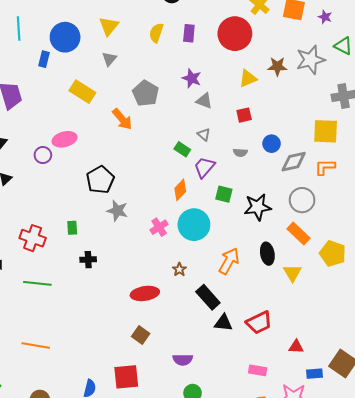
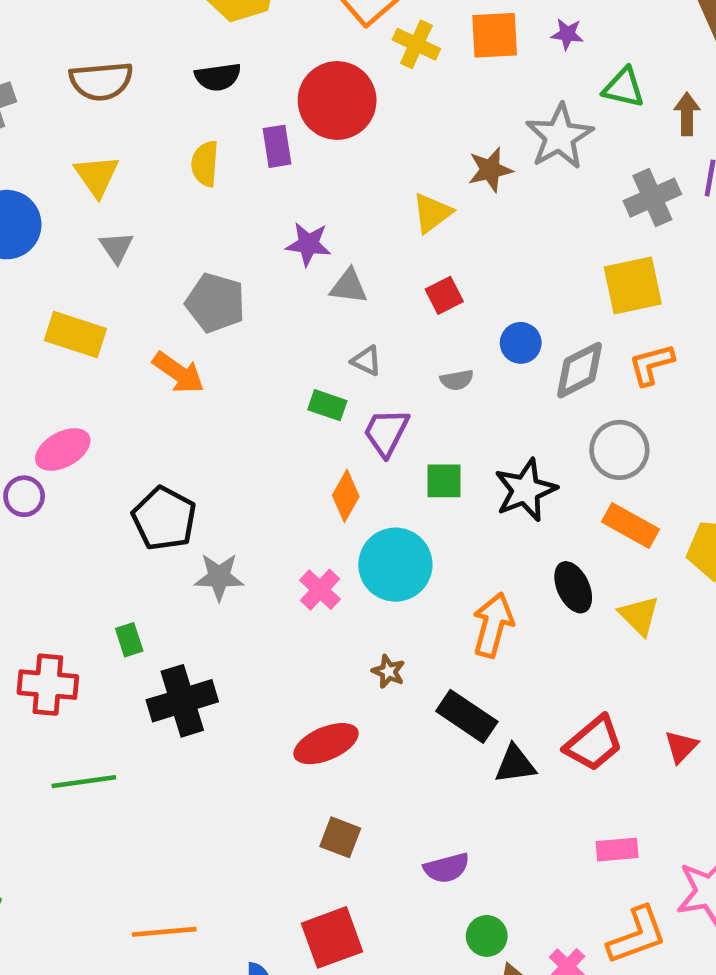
red circle: (235, 34) -> (337, 101), moved
black cross: (88, 260) -> (182, 701), size x1.8
orange line: (36, 346) -> (164, 932), moved
red triangle: (296, 347) -> (681, 747), moved, turned -35

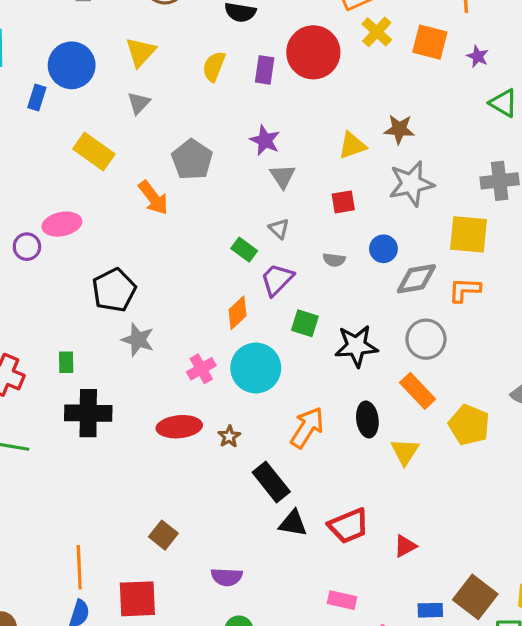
gray star: (559, 136) -> (411, 184), moved
gray triangle: (349, 286) -> (283, 176), turned 32
red ellipse: (326, 744) -> (179, 427), moved
orange line: (164, 932) -> (79, 567), moved, turned 75

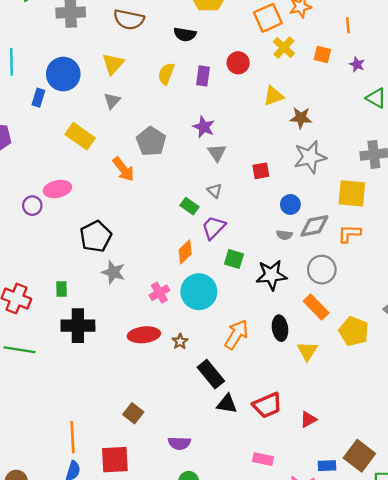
orange square: (430, 42) -> (322, 54), size x0.7
red circle: (313, 52) -> (238, 63), size x0.6
yellow triangle: (352, 145) -> (273, 96), moved
gray semicircle: (334, 260) -> (284, 235), moved

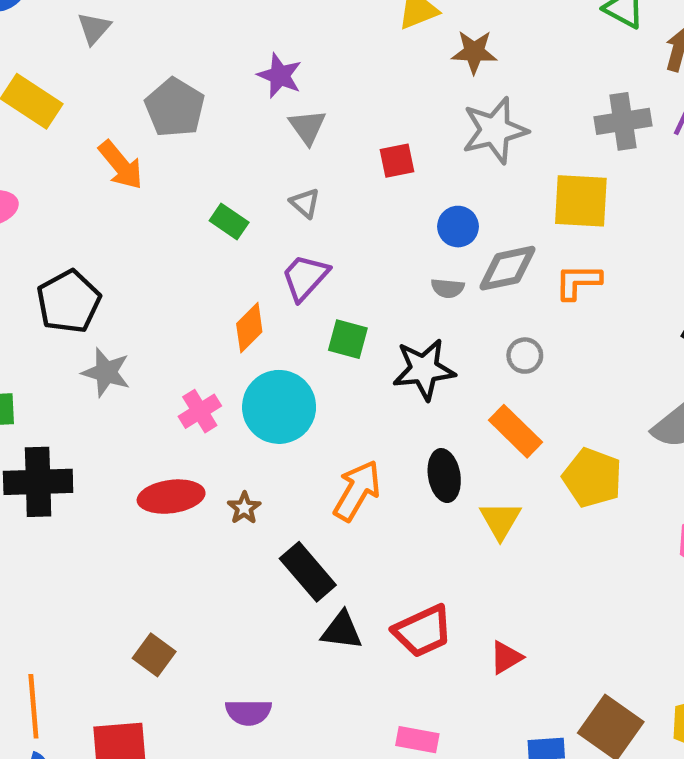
green rectangle: (190, 206) -> (229, 222), moved
gray circle: (322, 270) -> (525, 356), size x0.6

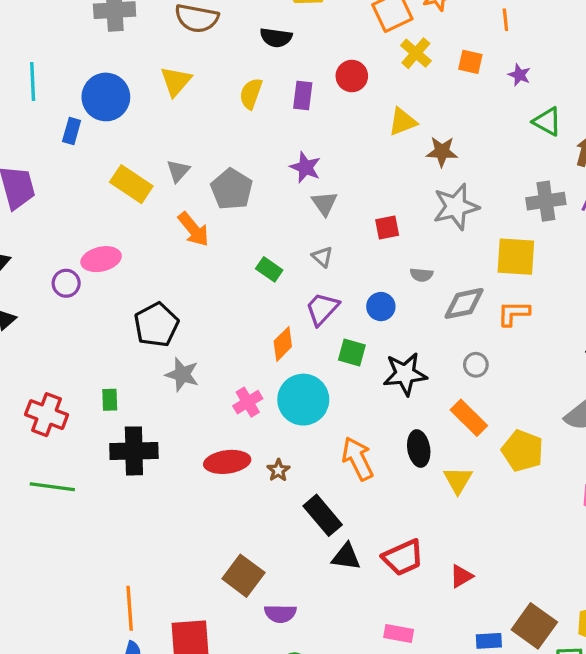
gray triangle: (94, 28) -> (178, 171), moved
blue circle: (458, 227) -> (381, 307), moved
gray semicircle: (448, 288) -> (421, 275), moved
orange arrow: (357, 491) -> (358, 459), turned -57
brown square: (154, 655) -> (243, 576), moved, size x1.4

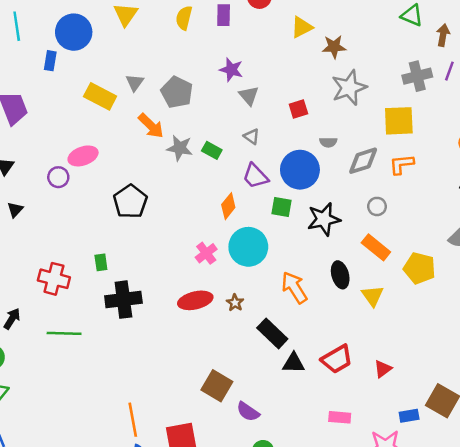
blue circle: (381, 307) -> (300, 170), size x1.8
purple trapezoid: (322, 309) -> (255, 176), turned -80
gray star: (182, 375) -> (180, 148), moved
purple semicircle: (280, 614) -> (248, 412), turned 40

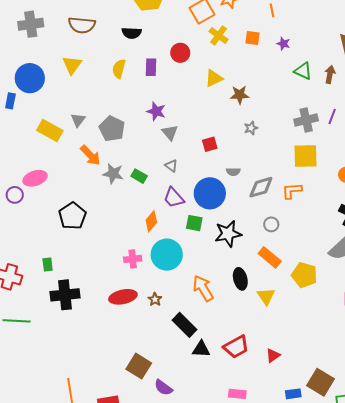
brown arrow: (443, 35) -> (330, 74), moved
gray star: (349, 88) -> (251, 128), size x0.5
yellow square: (399, 121) -> (305, 156), moved
pink cross: (206, 253) -> (133, 259), turned 30

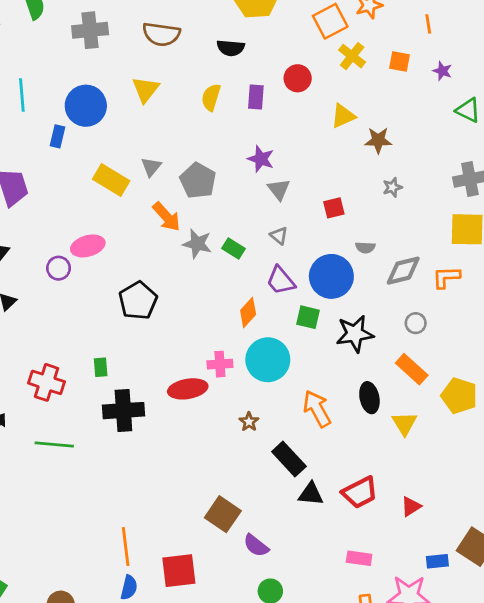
red ellipse: (123, 297) -> (188, 389), moved

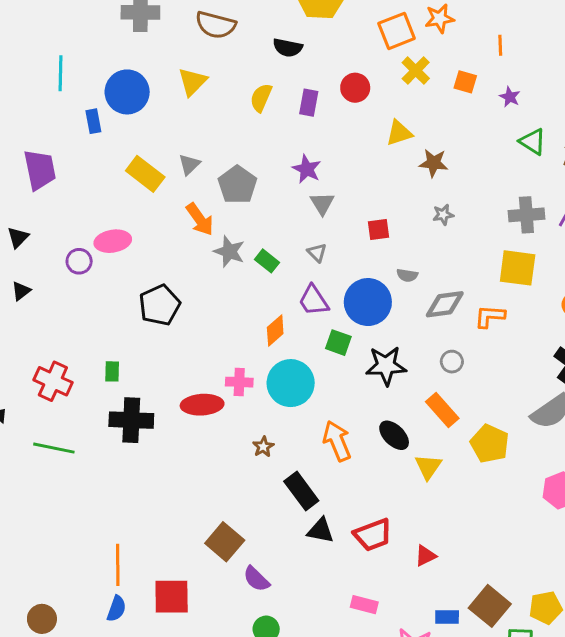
blue rectangle: (57, 136) -> (93, 121), turned -30
black ellipse: (369, 398) -> (394, 435), turned -40

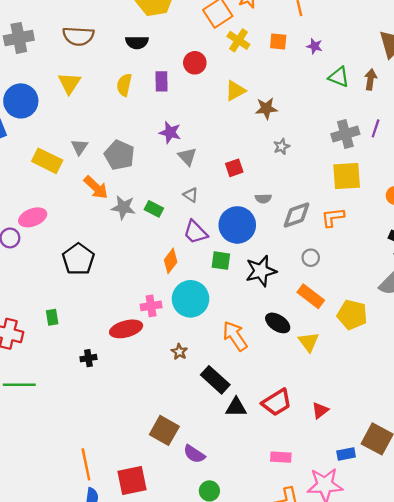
black cross: (131, 420) -> (88, 358), moved, size x0.5

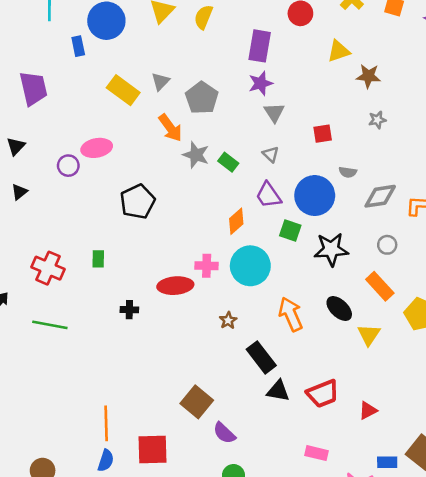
purple rectangle: (162, 81) -> (260, 46), moved, size x1.4
yellow semicircle: (124, 85) -> (203, 17), moved
purple star: (170, 132) -> (261, 83), turned 30

